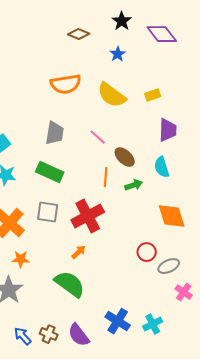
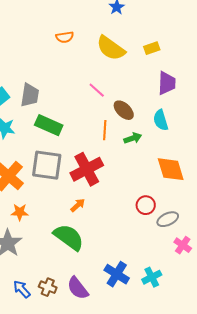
orange semicircle: (66, 84) -> (65, 37), size x0.6
gray trapezoid: (55, 133) -> (30, 95), moved
gray square: (48, 212) -> (47, 165), size x1.4

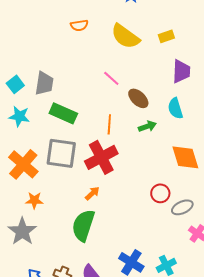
orange line: (105, 130) -> (109, 124), moved
green semicircle: (69, 237) -> (83, 225), turned -108

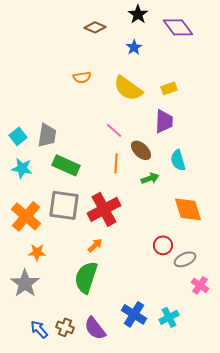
purple trapezoid: (181, 71) -> (164, 121), moved
orange line: (109, 124) -> (116, 163), moved

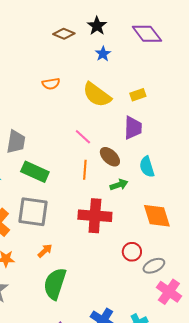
black star: (138, 14) -> (97, 26), moved
red cross: (104, 209) -> (95, 216), moved, turned 32
orange arrow: (95, 245) -> (45, 251), moved
pink cross: (200, 285) -> (169, 292), size x1.4

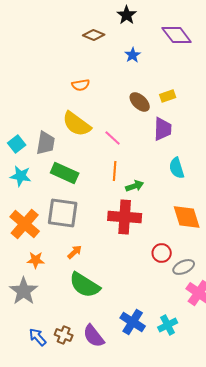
black star: (97, 26) -> (127, 15), moved
yellow semicircle: (97, 95) -> (77, 124), moved
brown ellipse: (110, 157) -> (140, 102), moved
green arrow: (119, 185) -> (135, 186), moved
green semicircle: (55, 284) -> (85, 285), turned -76

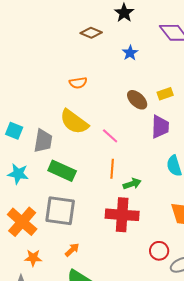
cyan square: (17, 144) -> (14, 131), moved, turned -30

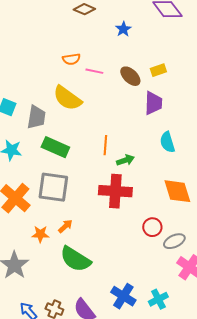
pink line: (110, 136) -> (94, 71), moved, turned -30
orange star: (33, 258) -> (40, 234), moved

